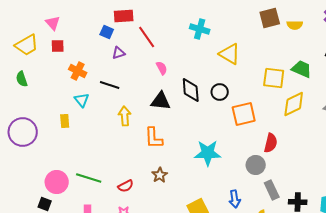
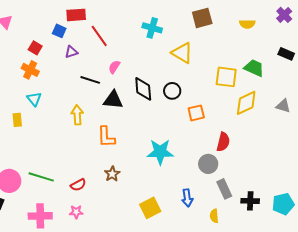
brown square: (270, 18) -> (202, 18), moved
red square: (58, 46) -> (35, 48), moved, turned 32
pink semicircle: (162, 68) -> (114, 67), turned -120
black line: (110, 85) -> (90, 80), moved
orange square: (244, 114) -> (196, 113), size x0.7

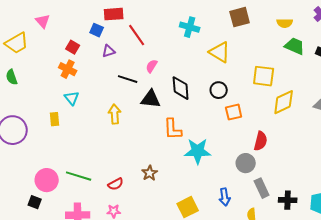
green trapezoid: (254, 68) -> (295, 46), moved
black circle: (172, 91) -> (219, 90), moved
orange L-shape: (106, 137) -> (173, 129), moved

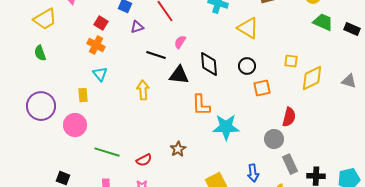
yellow square: (264, 76) -> (291, 61), moved, size x0.6
pink circle: (47, 180) -> (75, 125), moved

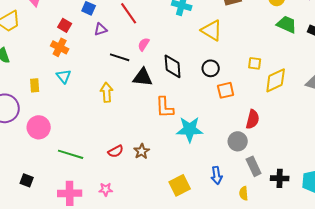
yellow rectangle: (83, 95) -> (35, 85), moved
red semicircle: (144, 160) -> (116, 151), moved

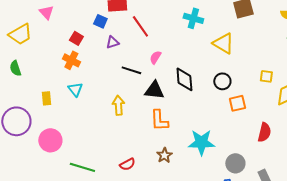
orange L-shape: (165, 107) -> (159, 120), moved
gray circle: (238, 141) -> (235, 163), moved
brown star: (142, 151) -> (164, 155), moved

